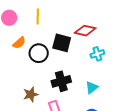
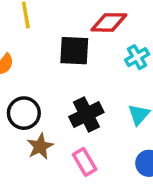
black circle: (39, 53) -> (24, 113), moved

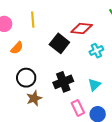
black square: (74, 51) -> (59, 43), turned 30
pink rectangle: (85, 162) -> (78, 108), moved

